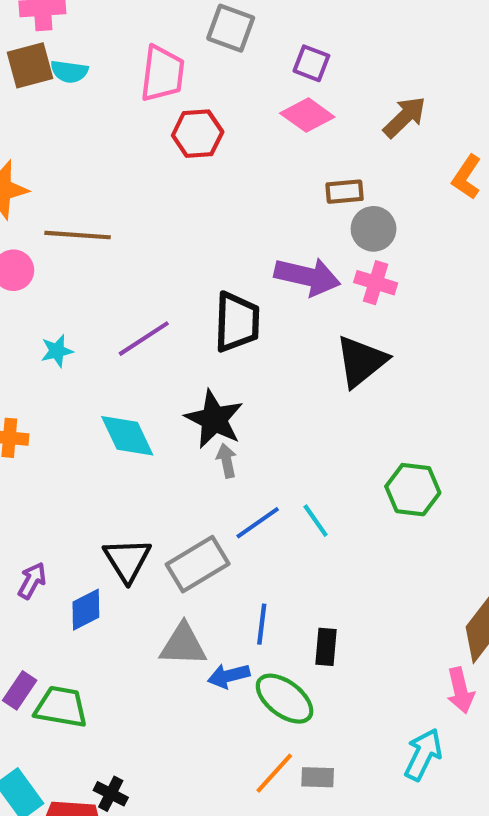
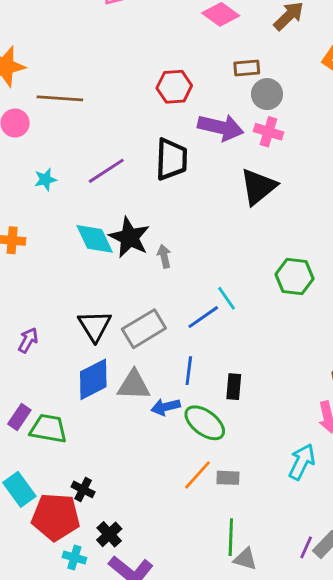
red hexagon: (198, 134) -> (174, 87), moved
black star: (214, 419) -> (129, 237), moved
blue line: (258, 523) -> (203, 317), moved
blue diamond: (86, 610) -> (93, 379), moved, size x1.4

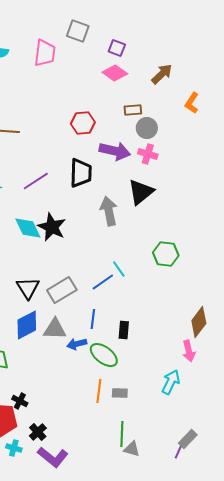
gray arrow: (164, 256) -> (109, 211), moved, size x1.8
orange line: (198, 475) -> (99, 391), turned -35
purple line: (306, 547) -> (179, 451), moved

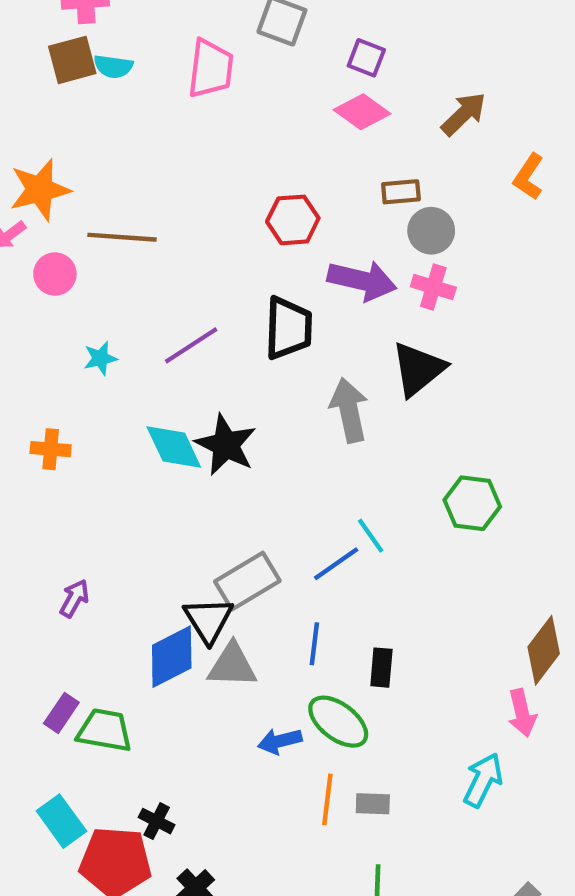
black triangle: (28, 288) -> (208, 620), moved
blue arrow: (77, 344) -> (280, 741), moved

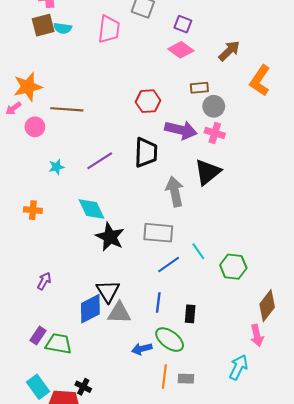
orange L-shape: (528, 177) -> (260, 81), size x1.4
black star: (226, 445) -> (110, 237), moved
green hexagon: (472, 503) -> (233, 267), moved
cyan line: (371, 536) -> (198, 251), moved
gray rectangle: (247, 581) -> (158, 233), moved, turned 36

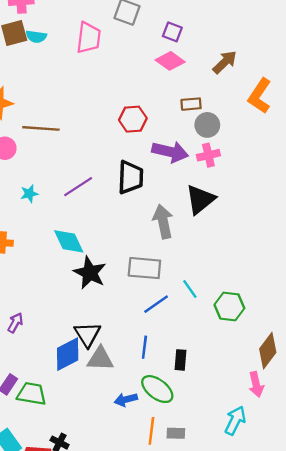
pink cross: (215, 133) -> (208, 155), turned -30

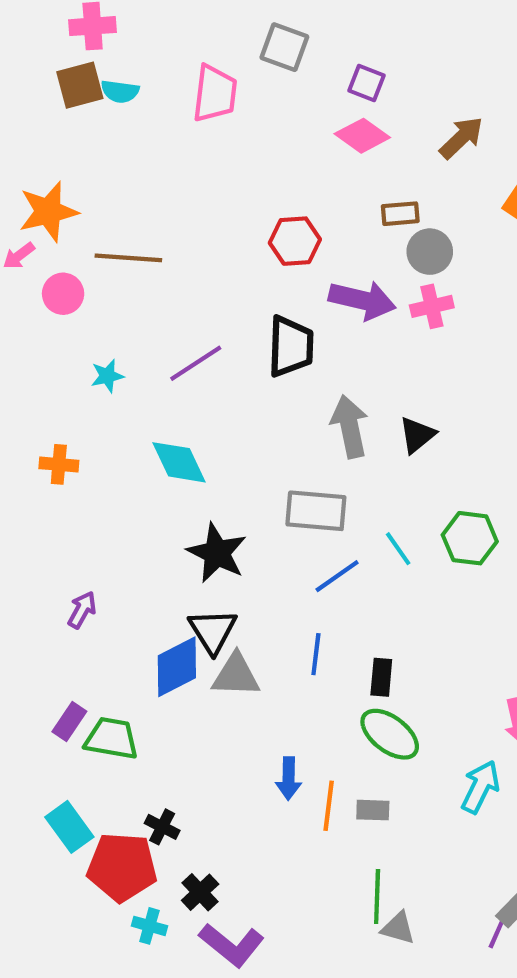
black triangle: (200, 199) -> (417, 435), moved, size x0.7
black star: (90, 273) -> (217, 553), moved
green hexagon: (229, 306) -> (470, 538), moved
green ellipse: (157, 389) -> (390, 734), moved
blue arrow: (126, 400) -> (289, 778), moved, turned -75

